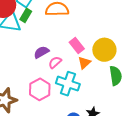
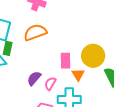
pink rectangle: (77, 45) -> (66, 61), turned 56

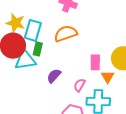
purple semicircle: (34, 78) -> (54, 76), moved

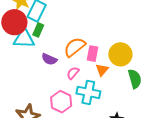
orange semicircle: (66, 34) -> (75, 47), moved, turned -30
purple semicircle: (54, 76) -> (49, 59), turned -119

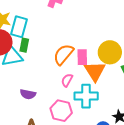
purple semicircle: (49, 59) -> (28, 94), moved
orange triangle: (102, 70) -> (95, 71), size x1.6

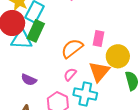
green rectangle: (24, 45) -> (36, 31), size x1.5
pink rectangle: (82, 57) -> (99, 38), moved

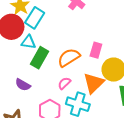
green rectangle: (36, 31) -> (39, 58), moved
cyan triangle: (21, 39) -> (28, 42), moved, size x0.7

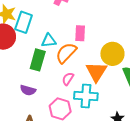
cyan triangle: (28, 42) -> (49, 41), moved
pink rectangle: (96, 50) -> (80, 33), moved

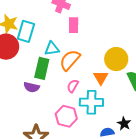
pink rectangle: (80, 33) -> (74, 25), moved
orange triangle: (96, 72) -> (101, 78), size x0.7
purple semicircle: (28, 90) -> (31, 87), moved

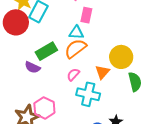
cyan triangle: (52, 49) -> (76, 33), moved
green rectangle: (42, 68) -> (46, 51), turned 35
pink hexagon: (66, 116) -> (44, 108), moved

